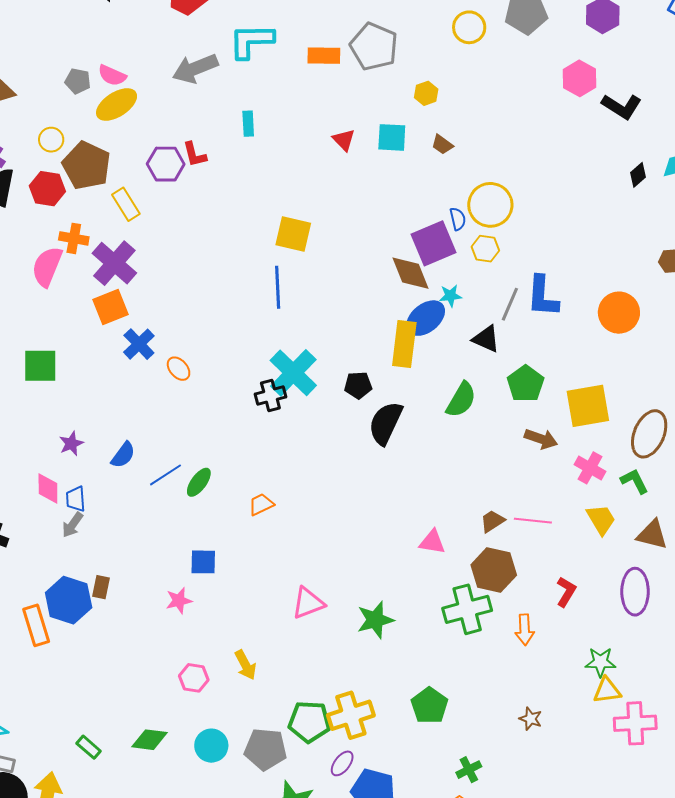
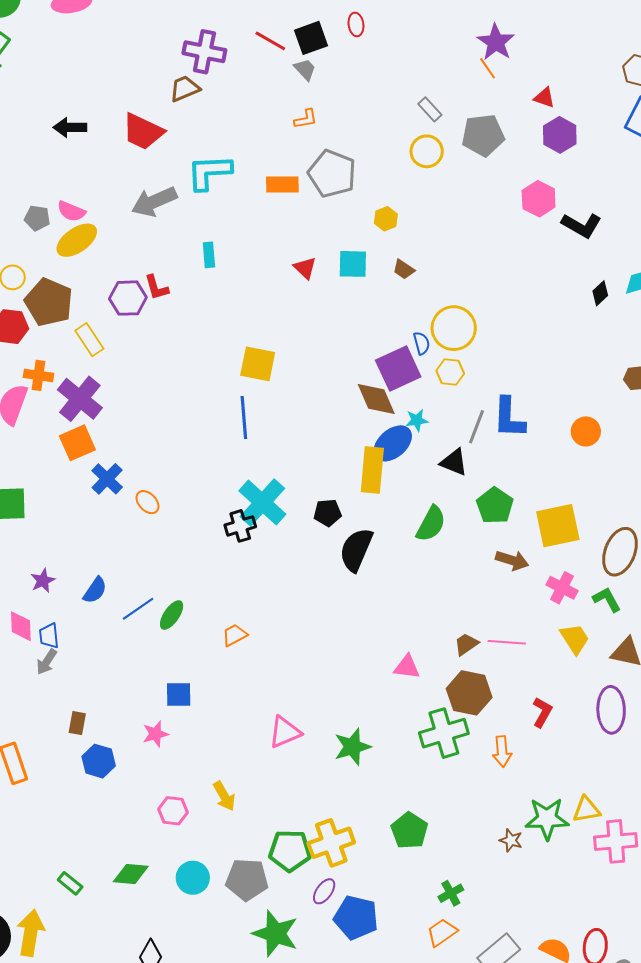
orange circle: (619, 313) -> (586, 431), size x0.7
blue hexagon: (69, 600) -> (99, 761), moved, size x0.7
green star: (600, 662) -> (547, 819), moved, size x1.4

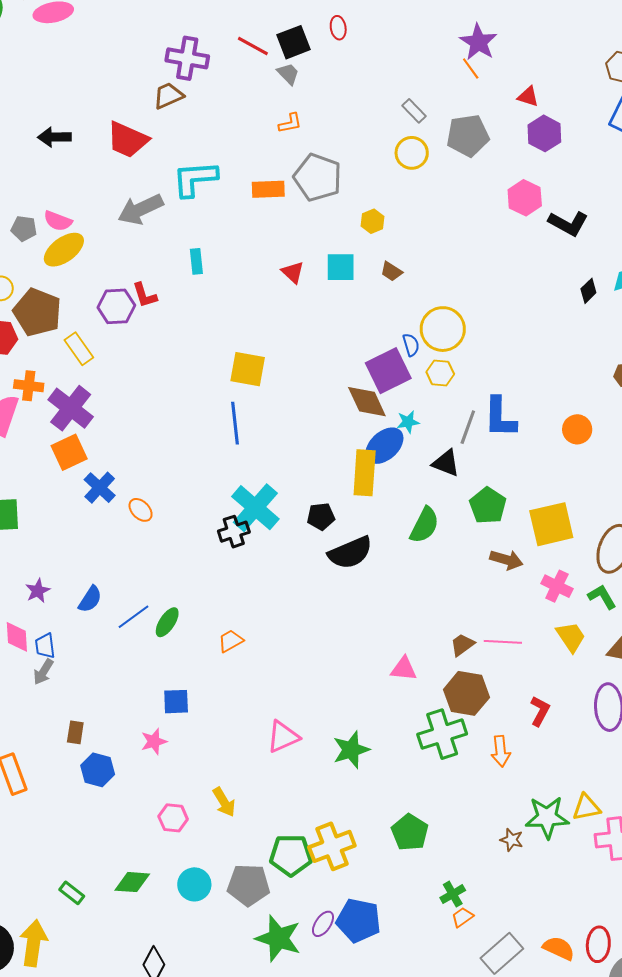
black semicircle: (356, 550) -> (350, 553), turned -135
purple ellipse: (324, 891) -> (323, 924), moved
orange trapezoid: (442, 932) -> (462, 917), moved, size x0.7

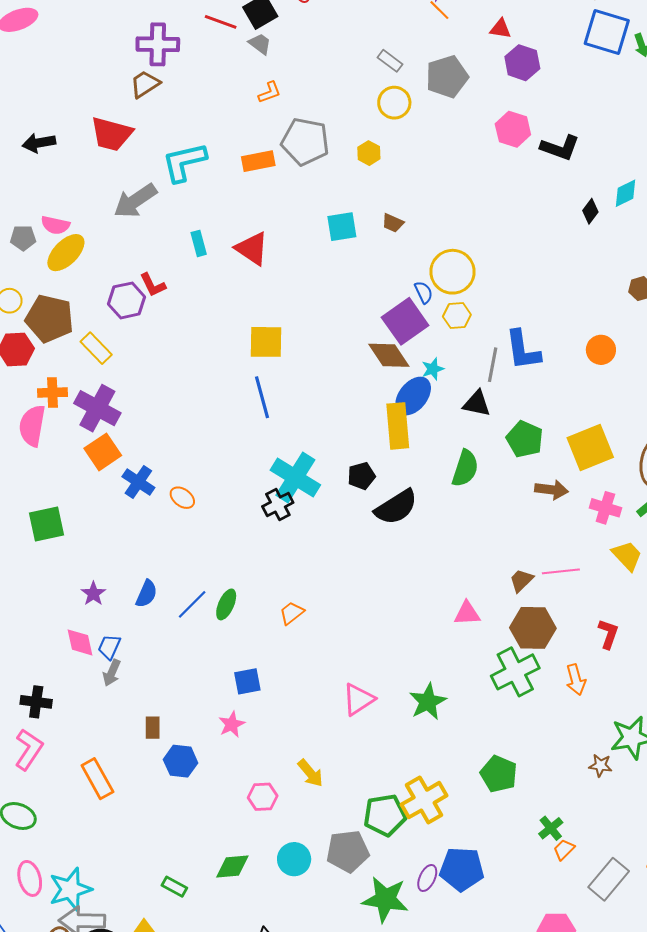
yellow hexagon: (372, 221) -> (369, 153), moved
red triangle: (293, 272) -> (252, 249), moved, size x1.5
blue trapezoid: (45, 646) -> (109, 647), turned 40

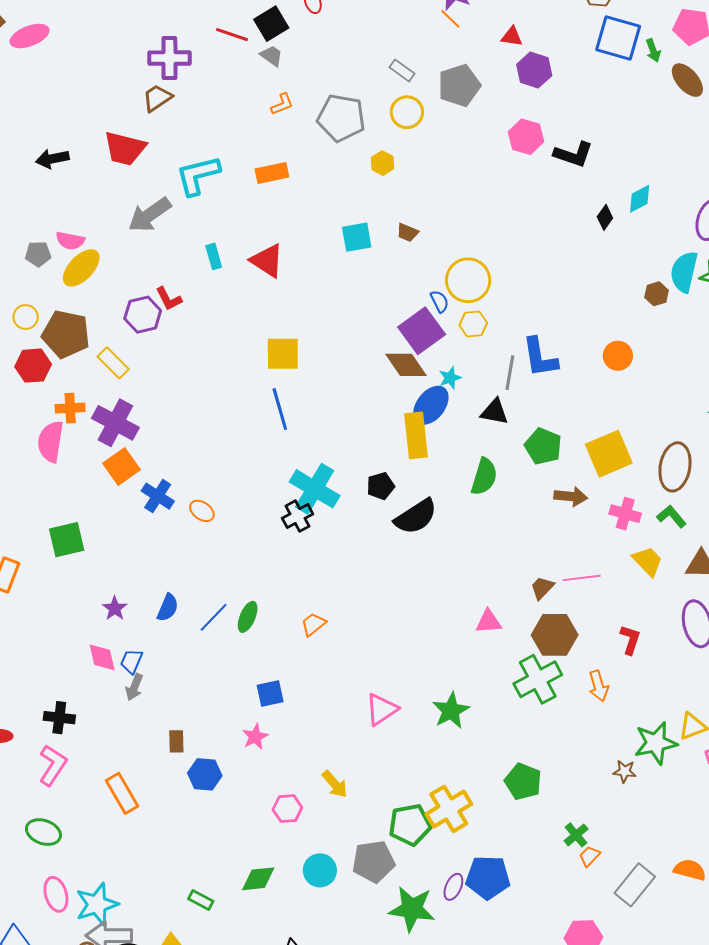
gray pentagon: (305, 142) -> (341, 118), moved

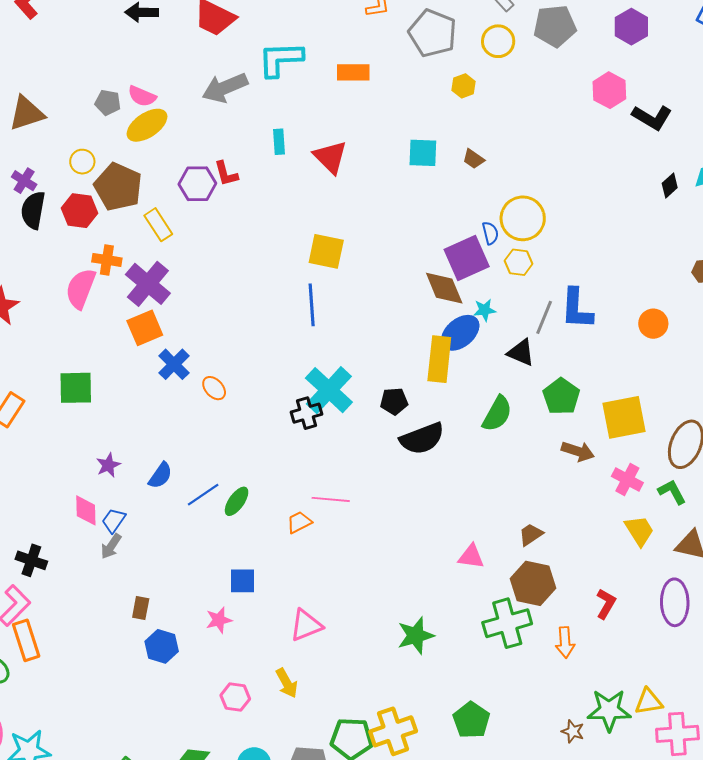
pink line: (582, 578) -> (331, 499), moved
pink triangle: (382, 710) -> (306, 625), moved
orange rectangle: (122, 793) -> (26, 640), moved

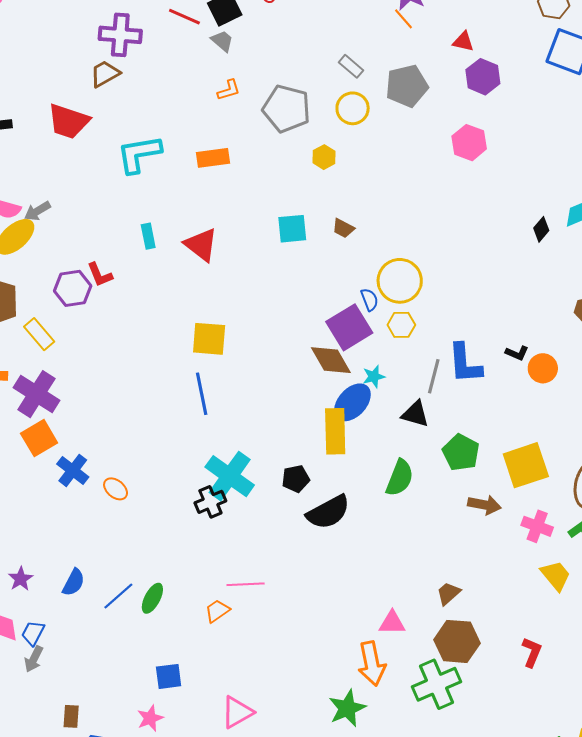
gray arrow: (225, 88) -> (37, 211), moved, size x0.6
black L-shape: (652, 117) -> (517, 353), moved, size x0.6
orange arrow: (565, 642) -> (372, 664), moved, size x1.4

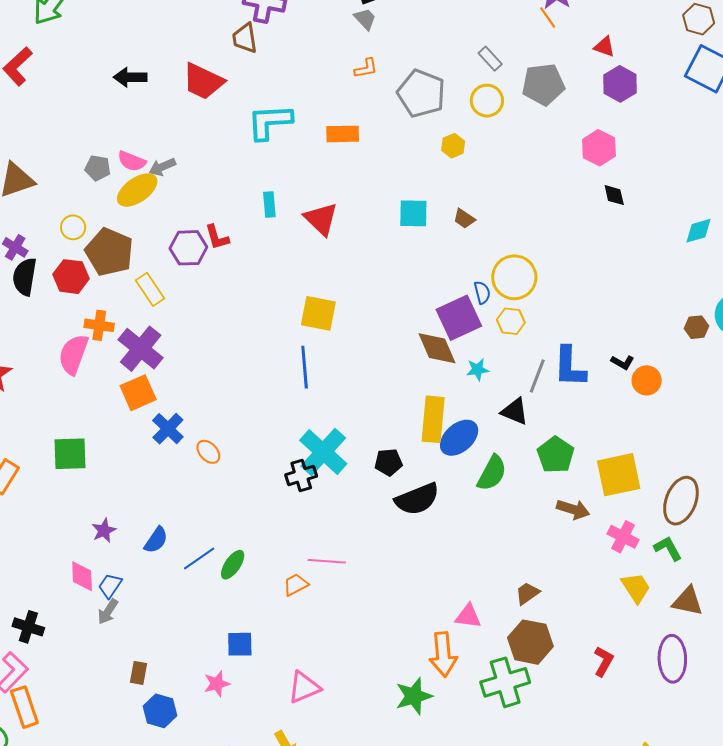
brown trapezoid: (105, 74) -> (245, 38), turned -76
black diamond: (541, 229) -> (614, 195), moved, turned -60
blue ellipse: (352, 402) -> (459, 438), moved

